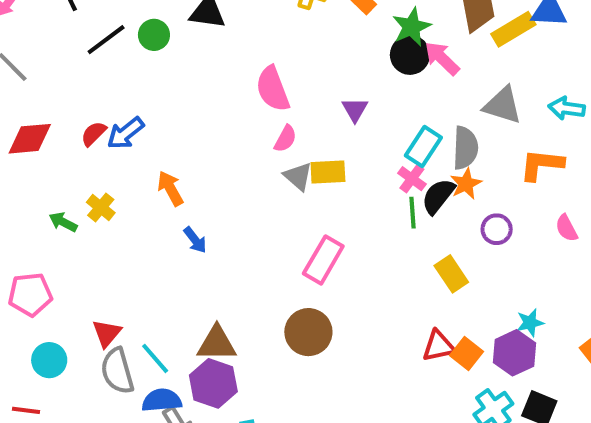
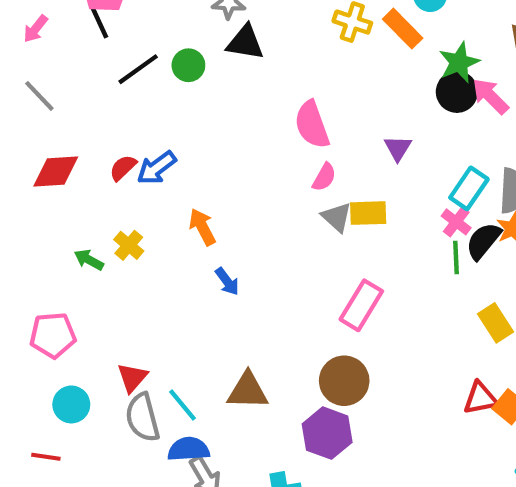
purple hexagon: (213, 383) -> (327, 433), moved

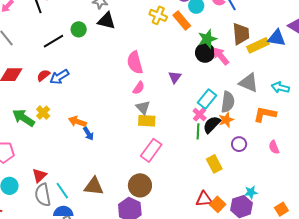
black line: (138, 69) -> (53, 41), moved
yellow rectangle: (368, 213) -> (147, 121), moved
orange arrow: (202, 227) -> (77, 122), moved, turned -48
green arrow: (89, 260) -> (24, 118), size x1.6

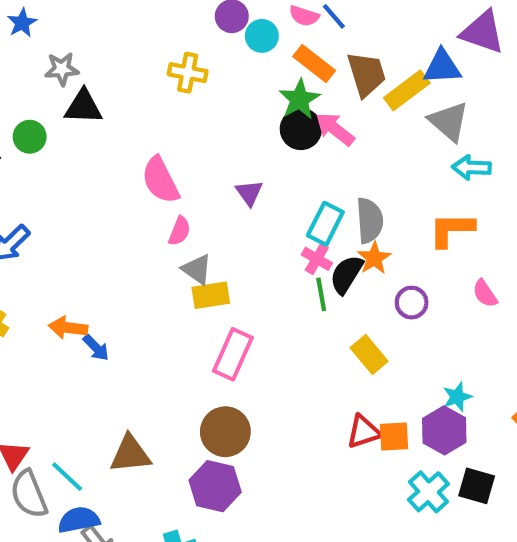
orange rectangle: (182, 21) -> (314, 64), moved
gray triangle: (249, 83) -> (449, 121), moved, turned 30
orange square: (218, 204) -> (394, 437), turned -35

